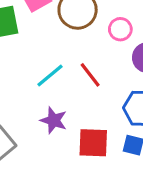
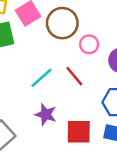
pink circle: (120, 29) -> (89, 44), moved

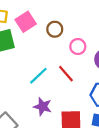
brown circle: (62, 23) -> (55, 29), size x0.6

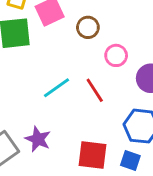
purple star: (43, 107) -> (38, 139), moved

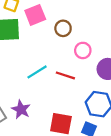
red line: (95, 90) -> (65, 75), turned -42

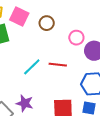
pink square: (35, 15) -> (19, 16), turned -30
pink circle: (83, 50) -> (76, 38), moved

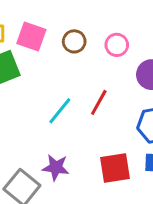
pink circle: (76, 38) -> (117, 45), moved
red line: (58, 65) -> (99, 102), turned -60

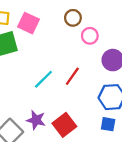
brown circle: (74, 41) -> (73, 18), moved
red square: (115, 168) -> (64, 125), moved, turned -35

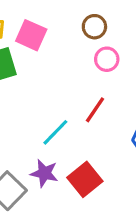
pink circle: (90, 36) -> (107, 59), moved
cyan line: (43, 79) -> (55, 132), moved

